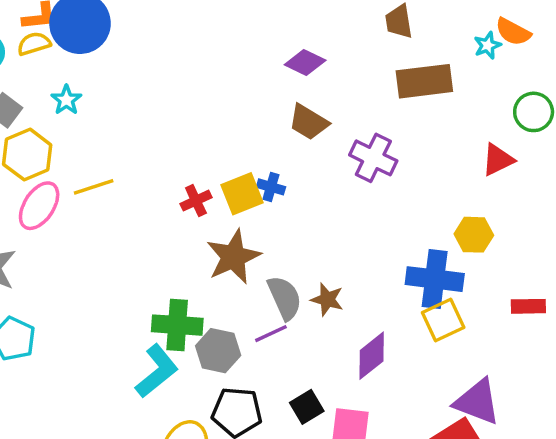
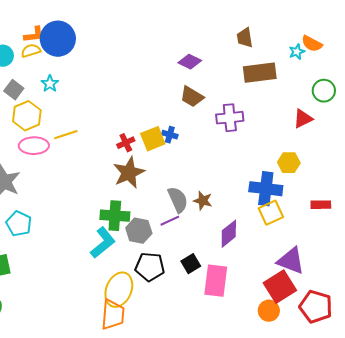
purple cross: (373, 158) -> (230, 118), turned -32
pink ellipse: (39, 206) -> (34, 146), turned 56
brown star: (233, 257) -> (129, 173), moved

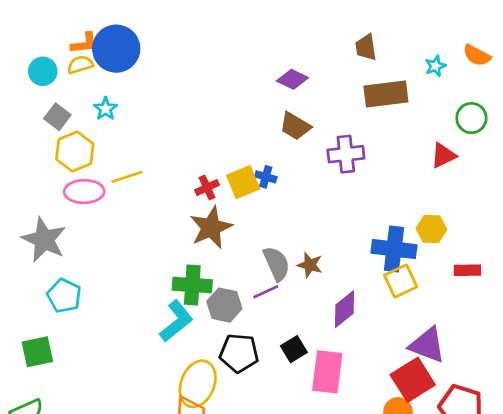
orange semicircle: (312, 44) -> (477, 55), moved
yellow hexagon: (289, 163) -> (431, 229), moved

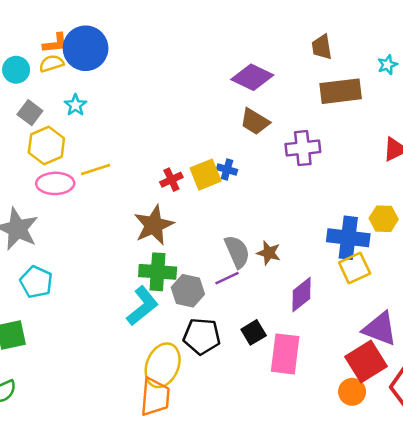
purple diamond: (292, 79) -> (252, 77), size x1.4
brown star: (211, 228) -> (154, 225), moved

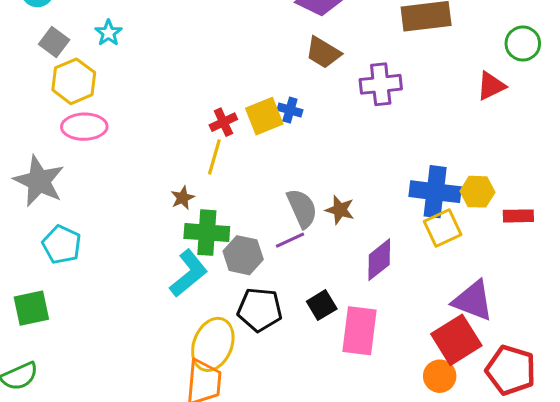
yellow line: (96, 170) -> (214, 157), moved, turned -56
yellow hexagon: (384, 219) -> (477, 192), moved
brown star: (154, 225) -> (183, 198), moved, size x0.5

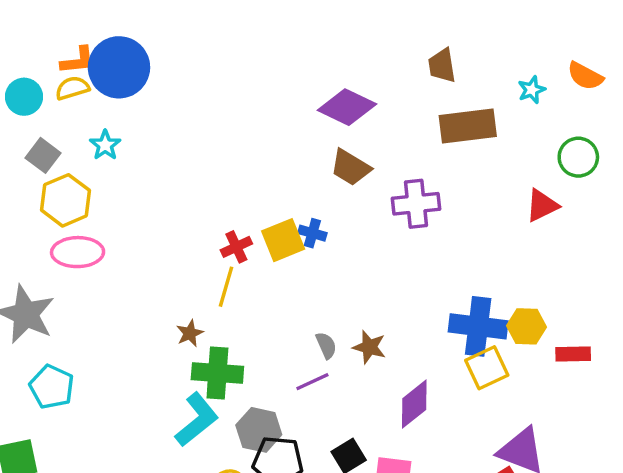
gray semicircle: (302, 208) -> (326, 345), size x0.6
gray hexagon: (243, 255) -> (259, 430), moved

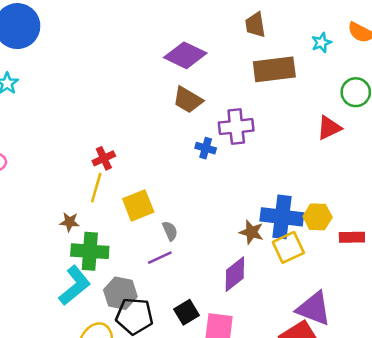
blue cross: (312, 233) -> (206, 148), moved
yellow square: (283, 240) -> (138, 205), moved
brown star: (190, 333) -> (69, 222), turned 30
brown star: (369, 347) -> (251, 232), moved

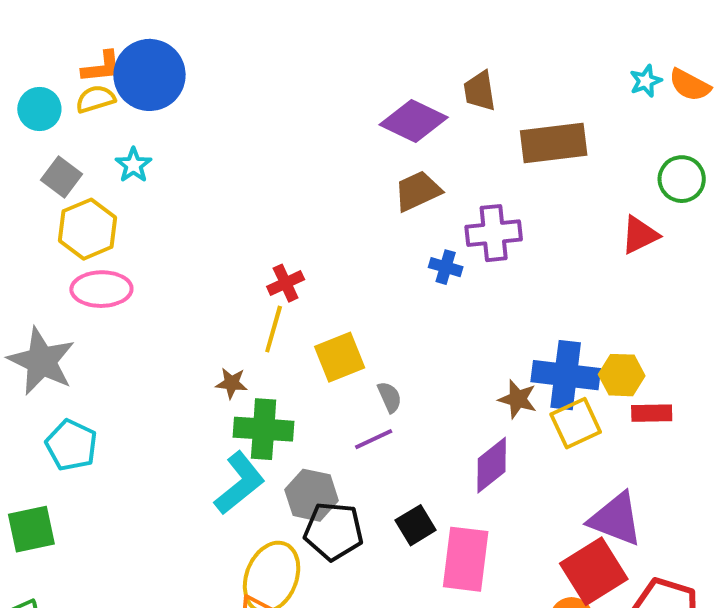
brown trapezoid: (255, 25) -> (480, 91), moved
cyan star: (321, 43) -> (646, 81), moved
brown trapezoid: (188, 100) -> (418, 191), turned 124
red rectangle: (352, 237) -> (652, 413), moved

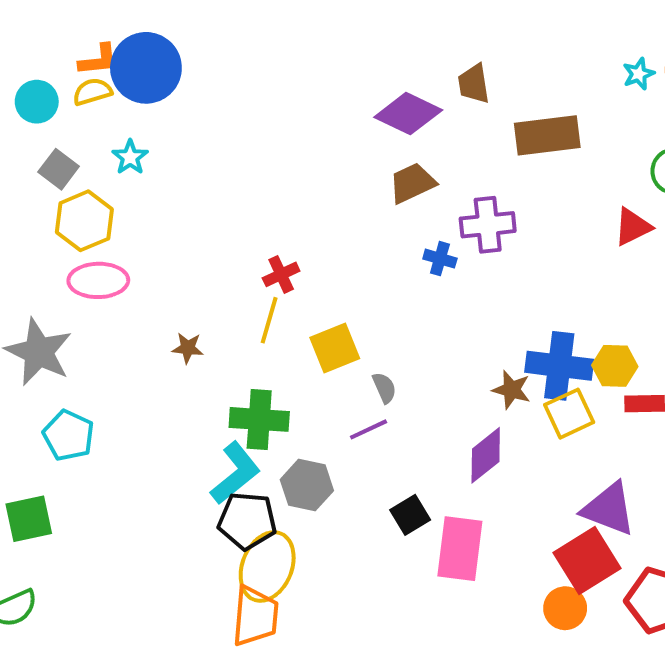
brown star: (232, 383) -> (188, 348), moved
black pentagon: (334, 531) -> (247, 521), moved

